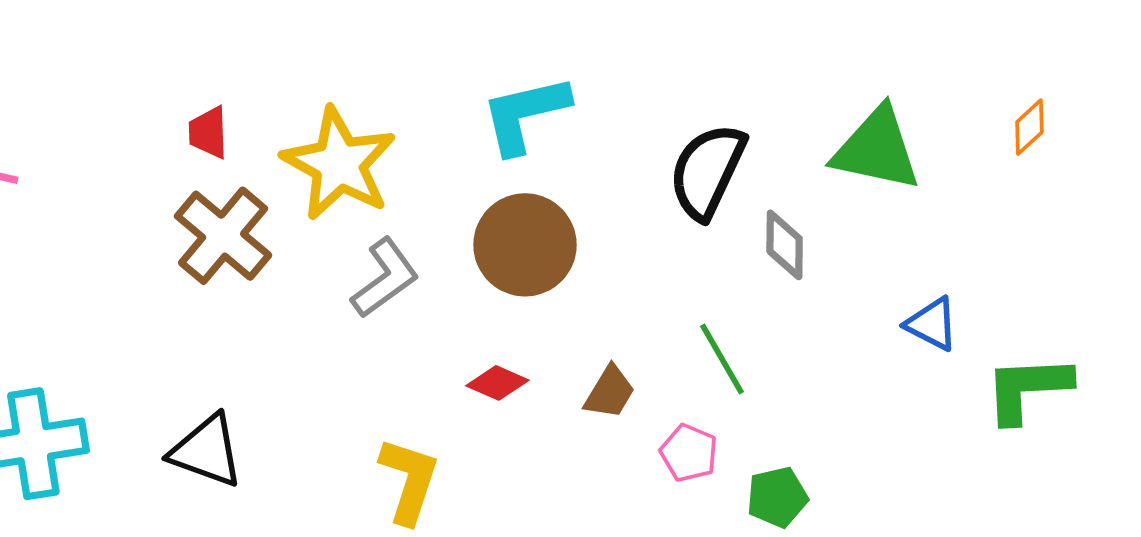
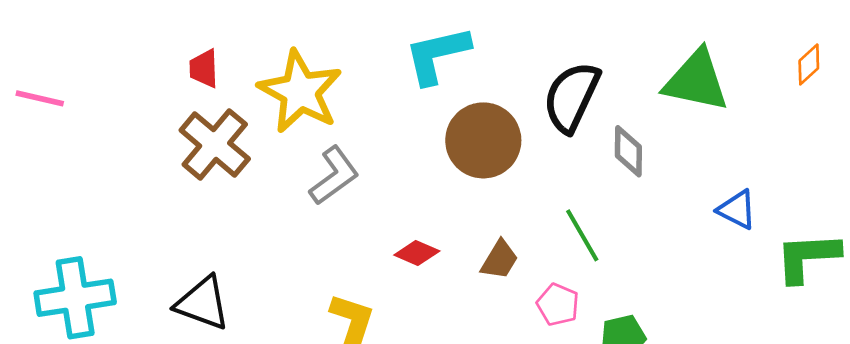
brown circle: (525, 245) -> (483, 140), moved

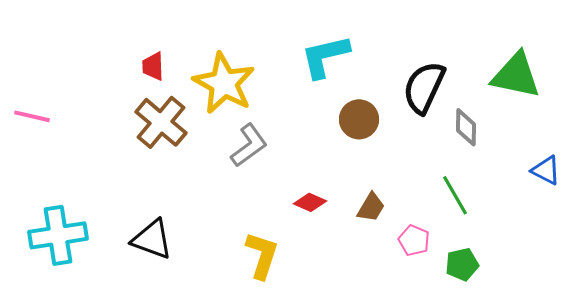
pink line: (40, 98) -> (32, 116), moved
brown circle: (483, 140) -> (359, 119), size x0.7
green line: (582, 235) -> (455, 195), moved

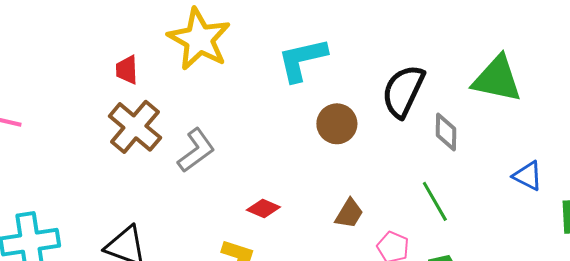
yellow star: (224, 83) -> (199, 39), moved
gray L-shape: (249, 145) -> (196, 150), moved
red diamond: (310, 202) -> (263, 208), moved

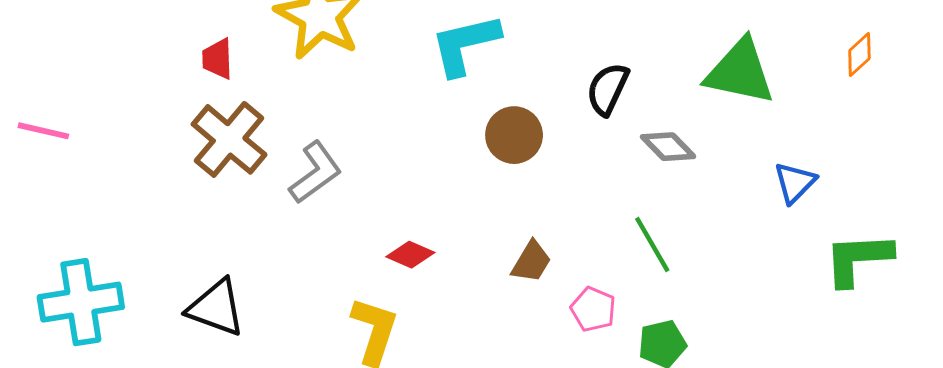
black semicircle: (403, 91) -> (608, 89), size x0.7
gray diamond: (446, 132) -> (668, 147), turned -45
blue triangle: (528, 176) -> (795, 183), moved, turned 48

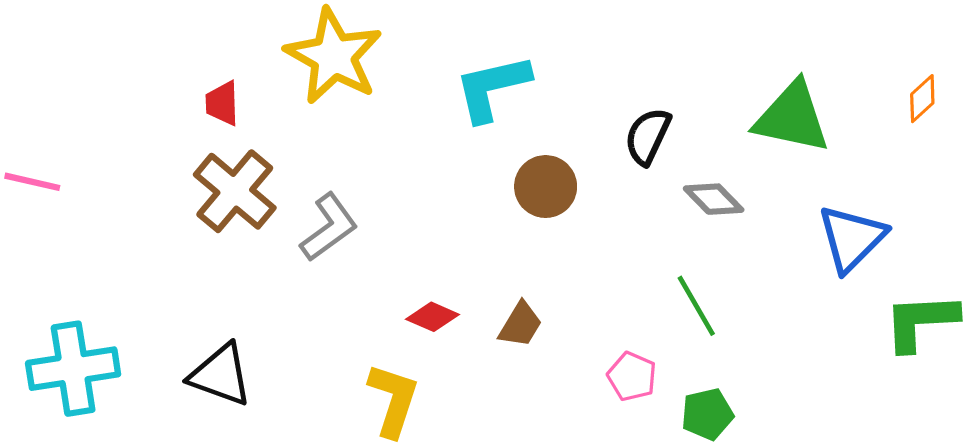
blue triangle: (795, 183) -> (852, 238), size x1.5
brown trapezoid: (531, 262) -> (520, 325), moved

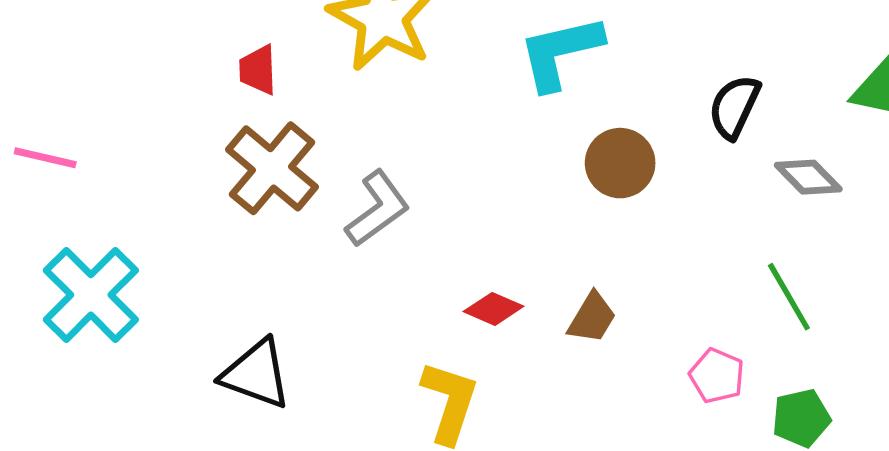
cyan cross: (73, 369) -> (91, 295), moved, turned -36

